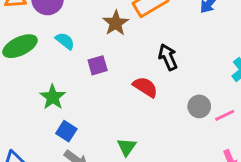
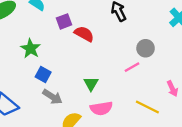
red semicircle: (145, 87) -> (84, 34), moved
pink line: (225, 115) -> (132, 67), moved

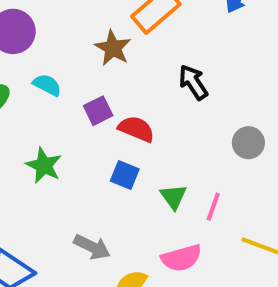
pink line: (132, 67) -> (213, 207), moved, turned -35
blue square: (43, 74) -> (125, 175), moved
green triangle: (91, 84) -> (173, 197), moved

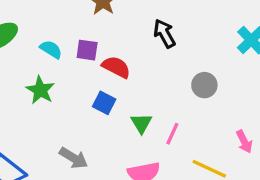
cyan semicircle: (47, 85) -> (51, 49), moved
purple square: (98, 111) -> (87, 50), turned 30

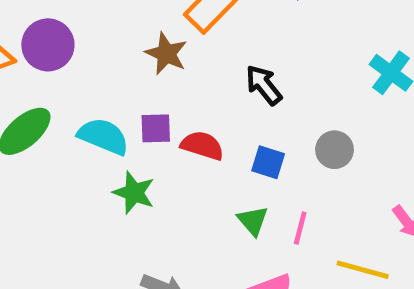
cyan semicircle: (51, 49) -> (103, 136), size x1.5
green star: (40, 90) -> (134, 193), moved
blue square: (104, 103) -> (268, 162), moved

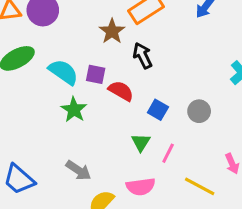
black arrow: (264, 85) -> (143, 56), moved

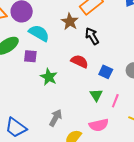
cyan semicircle: (63, 72) -> (39, 33), moved
purple square: (96, 74) -> (30, 56), moved
gray arrow: (78, 170) -> (56, 118), turned -90

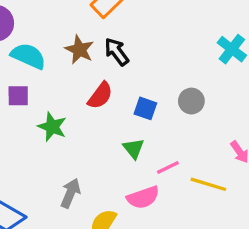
brown star: (70, 22) -> (79, 50), moved
red semicircle: (80, 61) -> (100, 96), turned 108
pink line: (115, 101) -> (168, 168), moved, turned 48

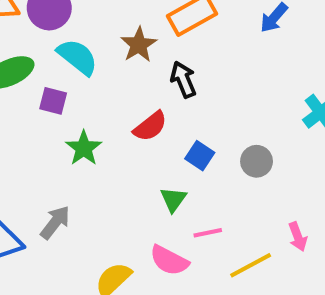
brown star: (79, 50) -> (139, 45), moved
yellow line: (208, 184) -> (251, 265), turned -60
gray arrow: (71, 193) -> (55, 222), moved
pink semicircle: (143, 197) -> (169, 260), turned 32

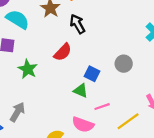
blue square: (200, 156) -> (92, 74), moved
green triangle: (173, 199) -> (81, 91), turned -35

